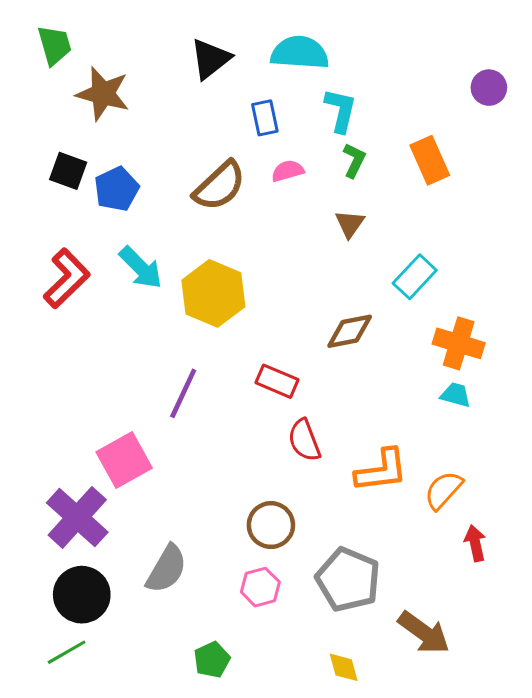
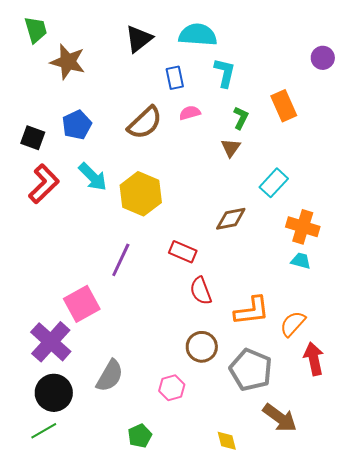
green L-shape: (354, 160) -> (241, 118), moved
black square: (68, 171) -> (33, 138), moved
brown circle: (271, 525) -> (202, 347), moved
red arrow: (475, 543) -> (314, 359), size x1.4
gray pentagon: (348, 580) -> (251, 370), moved

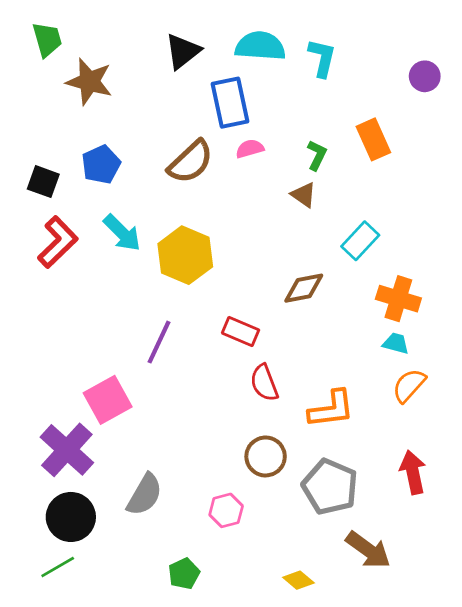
cyan L-shape: (225, 73) -> (322, 58), moved
blue rectangle: (175, 78) -> (230, 103), size x1.6
brown triangle: (231, 148) -> (304, 195), turned -30
orange semicircle: (293, 324) -> (409, 385), moved
yellow diamond: (227, 441) -> (298, 580), turned -35

